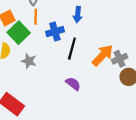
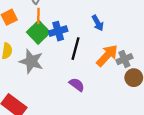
blue arrow: (78, 15) -> (98, 23), moved, turned -35
green square: (19, 33) -> (38, 32), moved
gray star: (29, 61) -> (31, 61), size x1.5

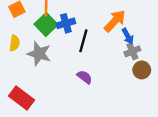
blue arrow: (98, 23) -> (128, 36), moved
orange arrow: (107, 56) -> (115, 21), moved

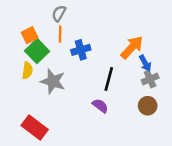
green square: (46, 24) -> (37, 51), moved
black line: (83, 41) -> (109, 79), moved
brown circle: (142, 70) -> (148, 106), moved

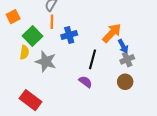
orange square: (30, 35) -> (13, 17), moved

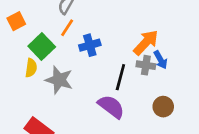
orange line: (52, 22) -> (67, 28), turned 32
gray cross: (127, 59) -> (146, 65), moved, turned 32
purple semicircle: (85, 82) -> (111, 107), size x1.5

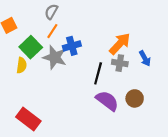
blue arrow: (161, 60) -> (145, 58), moved
gray star: (59, 80) -> (55, 57), moved
purple semicircle: (111, 107) -> (107, 101), moved

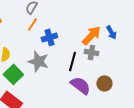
green square: (31, 47) -> (13, 74), moved
gray star: (55, 57) -> (38, 61), moved
blue arrow: (145, 58) -> (111, 32), moved

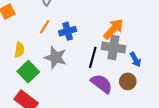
orange line: (32, 24) -> (45, 27), moved
blue arrow: (111, 32) -> (135, 60), moved
gray cross: (91, 52) -> (114, 48), size x1.5

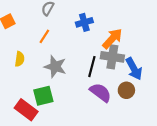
blue cross: (68, 31) -> (84, 22), moved
blue arrow: (135, 60) -> (134, 69), size x1.5
green square: (28, 72) -> (43, 96), moved, turned 30

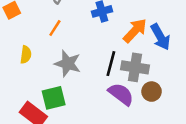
gray cross: (112, 57) -> (135, 67), moved
blue arrow: (134, 69) -> (160, 37), moved

